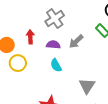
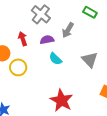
gray triangle: (87, 86) -> (90, 60), moved

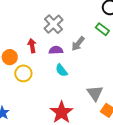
gray triangle: (90, 60) -> (95, 93), moved

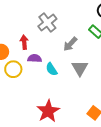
purple semicircle: (56, 50) -> (35, 58), moved
gray triangle: (95, 93) -> (80, 68), moved

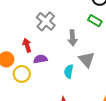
gray arrow: (70, 44) -> (72, 38), turned -35
cyan semicircle: (51, 69) -> (69, 71), moved, turned 56

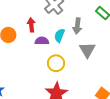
cyan semicircle: (69, 71) -> (59, 35), moved
yellow circle: (22, 74) -> (56, 63), moved

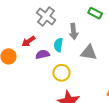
red arrow: (31, 25) -> (28, 41), turned -104
gray triangle: (87, 50) -> (89, 53), turned -36

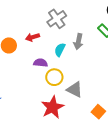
gray triangle: (89, 53) -> (75, 90), moved
purple semicircle: (43, 54) -> (40, 63), moved

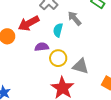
red arrow: (32, 37) -> (29, 23), size x1.5
gray arrow: (78, 42) -> (74, 18), turned 140

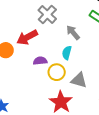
cyan semicircle: (58, 30) -> (67, 53), moved

